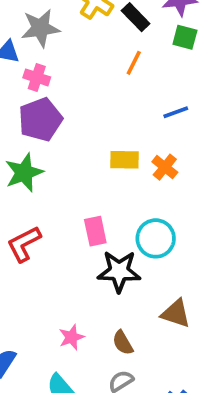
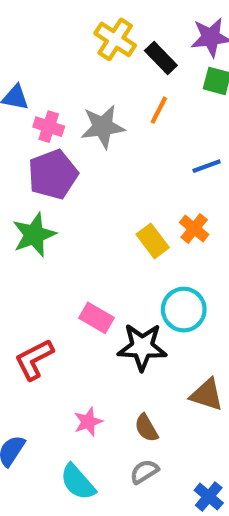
gray star: (40, 28) -> (103, 127), moved
yellow rectangle: (125, 160) -> (153, 241), moved, turned 52
pink rectangle: (95, 231) -> (96, 318), moved, turned -48
red L-shape: (24, 244) -> (34, 359), moved

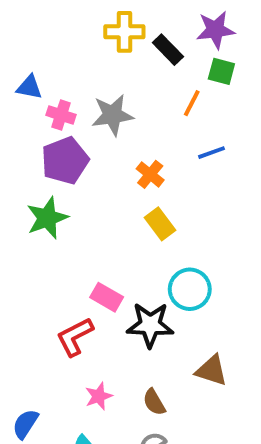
yellow cross: (115, 39) -> (124, 32), turned -33
orange line: (159, 110) -> (192, 103), moved
orange cross: (194, 228) -> (150, 174), moved
red L-shape: (34, 359) -> (75, 337), moved

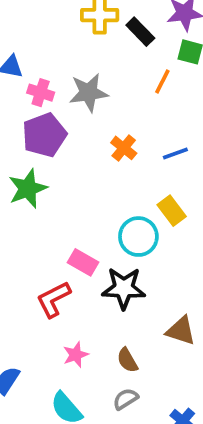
blue line: (212, 153) -> (175, 153), moved
yellow rectangle: (160, 224) -> (172, 211), moved
cyan circle: (190, 289) -> (138, 237), moved

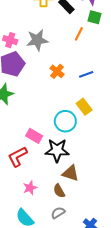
brown triangle: (181, 331) -> (71, 173), moved

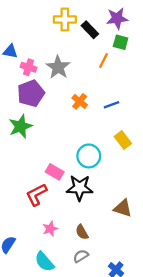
gray star: (37, 40) -> (58, 67), turned -30
yellow rectangle: (84, 107) -> (123, 140), moved
brown triangle: (71, 173) -> (123, 208), moved

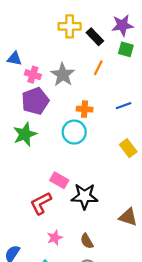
orange line: (104, 60) -> (98, 68), moved
orange cross: (80, 101) -> (85, 109), turned -35
blue line: (111, 105) -> (124, 106), moved
cyan circle: (89, 156) -> (74, 132), moved

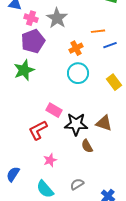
orange line: (98, 68) -> (98, 31), moved, turned 56
orange cross: (85, 109) -> (76, 48), turned -32
cyan circle: (74, 132) -> (78, 73), moved
brown triangle: (128, 217) -> (104, 123), moved
brown semicircle: (87, 241) -> (87, 146), moved

